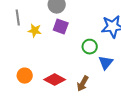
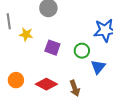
purple square: (61, 27) -> (52, 48), moved
brown arrow: (83, 84) -> (75, 88), turned -49

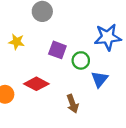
purple square: (52, 48) -> (57, 50), moved
red diamond: (46, 84) -> (36, 84), moved

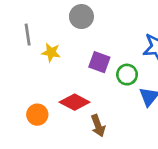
brown arrow: (73, 104) -> (98, 126), moved

